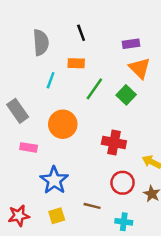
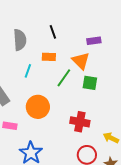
orange triangle: (140, 68) -> (81, 61), moved
green square: (126, 95) -> (90, 83), turned -35

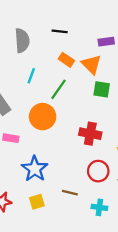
black line: (53, 32) -> (60, 31), turned -64
orange rectangle: (49, 57) -> (66, 60), moved, turned 32
green line: (64, 78) -> (58, 89), moved

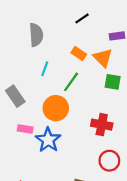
black line: (60, 31) -> (82, 18), moved, turned -40
blue star: (35, 169) -> (48, 140), moved

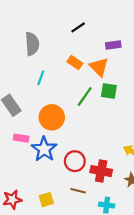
green line: (71, 82) -> (85, 96), moved
red cross: (102, 125) -> (101, 171), moved
red circle: (109, 161) -> (75, 161), moved

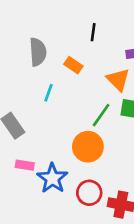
black line: (78, 27) -> (93, 32), turned -48
orange rectangle: (75, 62) -> (73, 65), moved
orange circle: (52, 117) -> (88, 147), moved

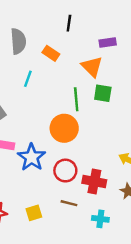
green line: (101, 115) -> (76, 99), turned -40

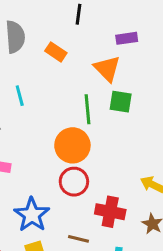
cyan line: (28, 79) -> (20, 96), moved, turned -35
blue star: (32, 157) -> (32, 215), moved
red circle: (65, 171) -> (74, 182), moved

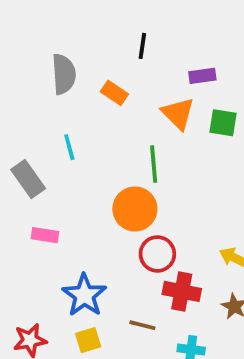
green square: (121, 102) -> (223, 123), moved
red circle: (74, 182) -> (157, 254), moved

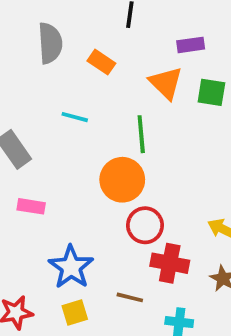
cyan line: (69, 147) -> (75, 117), moved, turned -60

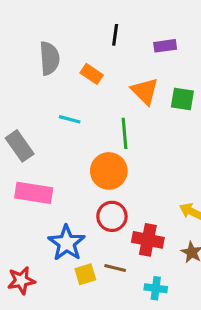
purple rectangle: (191, 45) -> (165, 46), moved
pink rectangle: (31, 206) -> (34, 193), size x1.6
red circle: (145, 225) -> (112, 216), moved
yellow square: (75, 313) -> (85, 274), moved

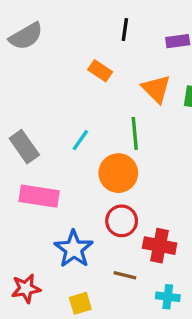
gray semicircle: (49, 58) -> (26, 36), moved, turned 64
cyan line: (70, 119) -> (80, 140), moved, turned -70
yellow square: (85, 274) -> (80, 303), moved

